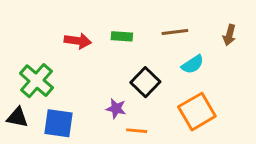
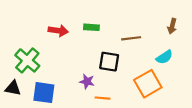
brown line: (175, 32) -> (131, 38), moved
cyan semicircle: (193, 64) -> (164, 57), moved
black square: (145, 82) -> (109, 62), turned -35

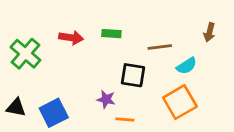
cyan semicircle: (164, 57) -> (187, 66), moved
green cross: (27, 60) -> (25, 54), moved
blue square: (44, 93) -> (54, 113), turned -35

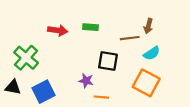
brown arrow: (209, 32) -> (148, 26), moved
green cross: (25, 54) -> (26, 58), moved
orange square: (180, 102) -> (146, 83), turned -32

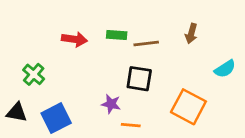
brown line: (130, 38) -> (146, 43), moved
cyan semicircle: (152, 53) -> (225, 69), moved
green cross: (26, 58) -> (34, 74), size x0.7

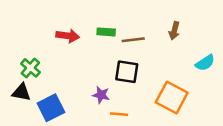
black triangle: (17, 112) -> (21, 92), moved

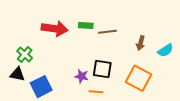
brown arrow: (174, 31) -> (141, 43), moved
red arrow: (68, 36) -> (55, 29), size x1.4
black square: (127, 72) -> (102, 69), moved

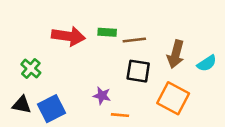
brown arrow: (141, 43) -> (176, 54), size x1.5
black square: (102, 69) -> (138, 71), moved
black triangle: (17, 74) -> (22, 105), moved

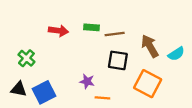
red arrow: (68, 36) -> (58, 31), size x0.7
brown arrow: (176, 54) -> (150, 46), turned 135

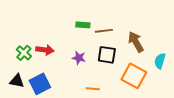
red arrow: (58, 31) -> (45, 50), moved
cyan semicircle: (176, 54) -> (160, 61), moved, turned 140
purple star: (87, 81) -> (79, 58), moved

